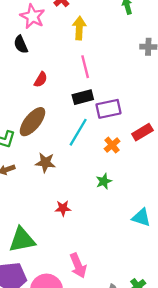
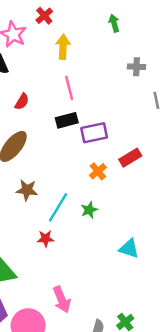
cyan line: (78, 132) -> (58, 207), moved

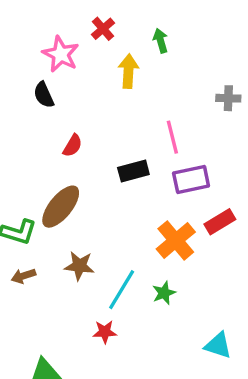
green arrow: (114, 23) -> (161, 41), moved
pink line: (69, 88) -> (172, 137), moved
purple rectangle: (94, 133) -> (191, 179), moved
orange cross: (98, 171) -> (176, 240), size x1.6

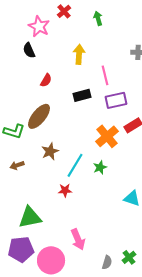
yellow arrow: (128, 71) -> (79, 54), moved
brown star: (79, 266) -> (50, 151), turned -30
brown arrow: (23, 276) -> (17, 165), moved

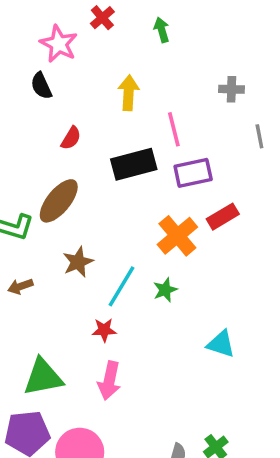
black rectangle: (82, 95) -> (134, 164), size x1.4
pink arrow: (78, 239) -> (109, 381), moved, turned 35

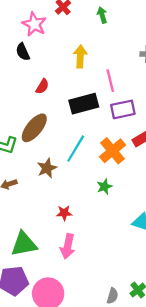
cyan line: (122, 286) -> (76, 149), moved

